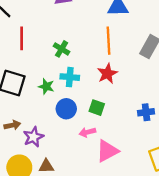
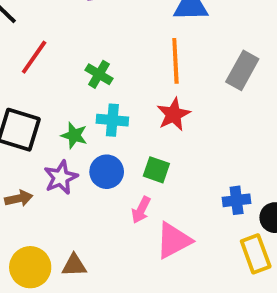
red line: (22, 38) -> (34, 57), turned 35
blue cross: (146, 112) -> (237, 200), moved
pink arrow: (87, 132) -> (141, 210), turned -49
purple star: (33, 137) -> (61, 177), moved

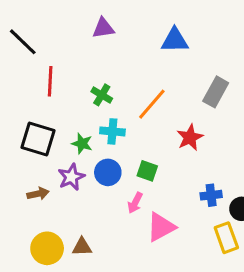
red line: (34, 57) -> (50, 81), turned -32
orange line: (175, 61) -> (152, 104), moved, turned 44
red star: (174, 114) -> (190, 137), moved

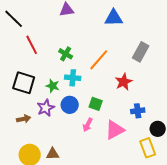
red line: (50, 81) -> (32, 45), turned -30
blue cross: (211, 195) -> (138, 111), moved
pink triangle: (161, 227) -> (115, 130), moved

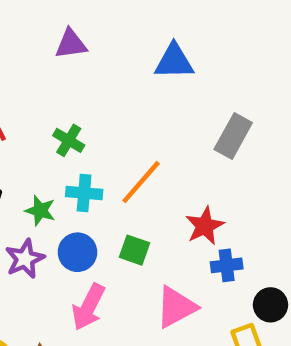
orange line: (99, 60) -> (141, 182), moved
red star: (124, 82) -> (205, 226), moved
pink arrow: (88, 125) -> (88, 307), moved, size x1.5

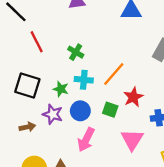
red star: (205, 226) -> (133, 97), moved
purple star: (25, 259) -> (53, 114), turned -30
pink triangle: (176, 307) -> (132, 140), turned -30

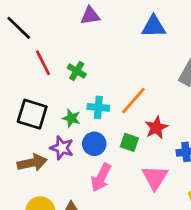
green cross: (76, 52) -> (77, 71), moved
brown arrow: (27, 127) -> (32, 163), size x1.5

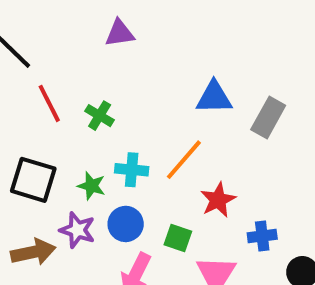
blue triangle: (154, 26) -> (214, 97), moved
green square: (129, 142) -> (178, 238), moved

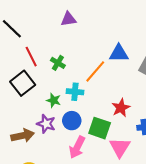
orange line: (184, 160) -> (95, 71), moved
black square: (33, 180) -> (23, 83), moved, turned 35
green square: (178, 238) -> (100, 128), size x1.5

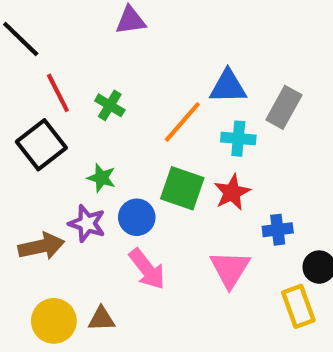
cyan cross: (75, 92) -> (238, 139), moved
green square: (100, 128) -> (182, 188), moved
pink arrow: (77, 147) -> (147, 269), turned -65

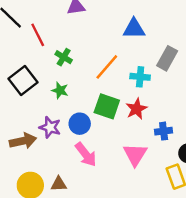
blue triangle: (228, 87) -> (134, 29), moved
red line: (58, 93) -> (38, 35), moved
green star: (102, 178) -> (60, 90), moved

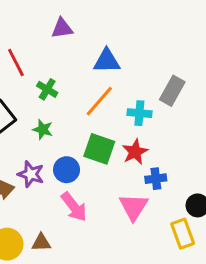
blue triangle: (134, 29) -> (107, 61), moved
blue cross: (164, 131) -> (156, 179), moved

